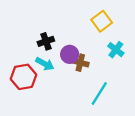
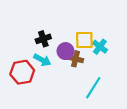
yellow square: (102, 21) -> (84, 40), moved, turned 36
cyan cross: (116, 50) -> (100, 47), moved

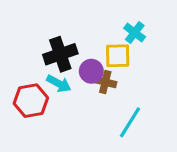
black cross: (43, 39) -> (60, 54), size x1.5
cyan cross: (100, 47) -> (135, 33), moved

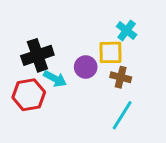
black cross: (60, 54) -> (37, 55), moved
brown cross: (105, 82) -> (121, 77), moved

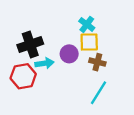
cyan cross: (127, 30) -> (87, 24), moved
cyan arrow: (55, 79) -> (44, 63), turned -36

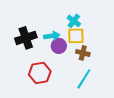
cyan arrow: (44, 63) -> (52, 36), moved
red hexagon: (23, 76) -> (40, 73), moved

